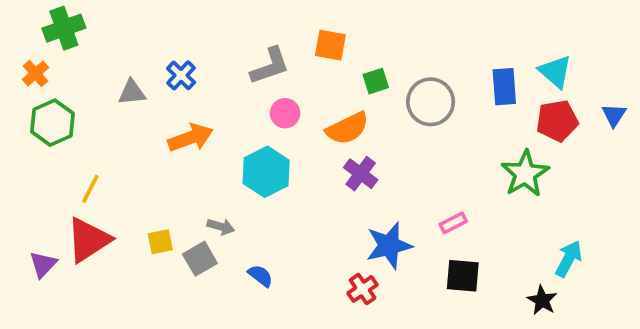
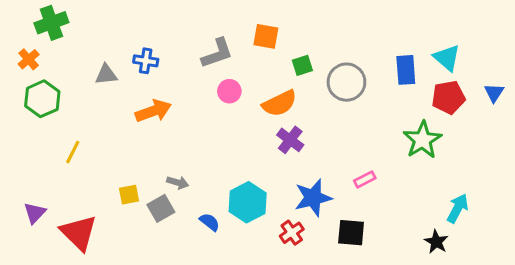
blue cross: (181, 75) -> (146, 61), turned -35
cyan hexagon: (266, 172) -> (248, 202), moved
red triangle: (88, 240) -> (79, 233), moved, turned -42
black square: (463, 276) -> (351, 233), moved

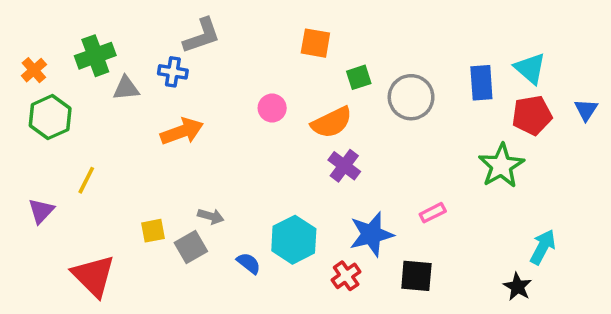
green cross: (51, 23) -> (95, 56), moved
gray L-shape: (217, 53) -> (202, 36), moved
purple triangle: (35, 213) -> (41, 211), moved

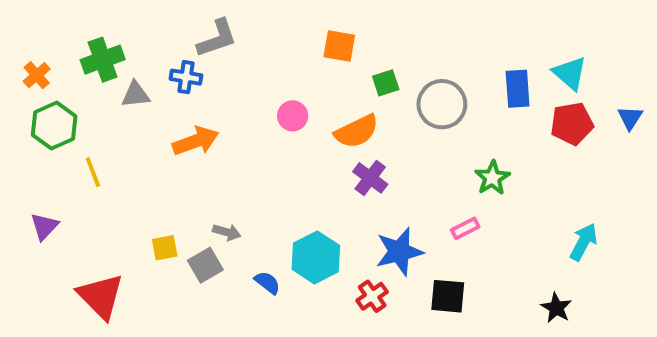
green star: (501, 166) -> (492, 178), moved, size x0.7
yellow line: (86, 180) -> (93, 172), moved, turned -48
cyan arrow: (543, 247) -> (583, 242), moved

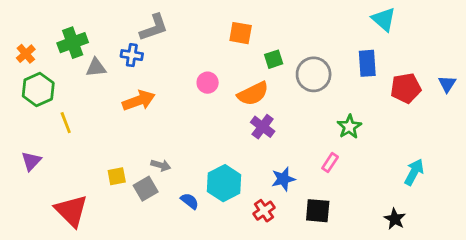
cyan triangle: (570, 73) -> (384, 19), moved
pink rectangle: (465, 228) -> (330, 162), turned -30
blue star: (399, 252) -> (283, 179), size x0.7

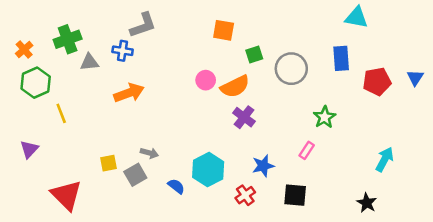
cyan triangle: (384, 19) -> (356, 17), turned -30
pink circle: (208, 83) -> (206, 80), moved

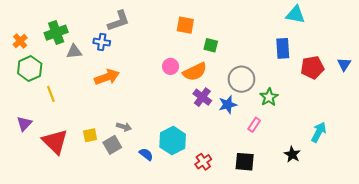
green square: (254, 55) -> (211, 45), turned 32
gray circle: (291, 69) -> (241, 79), moved
blue star: (263, 166) -> (228, 105), moved
red triangle: (66, 195) -> (55, 142), moved
black star: (367, 203) -> (292, 154), moved

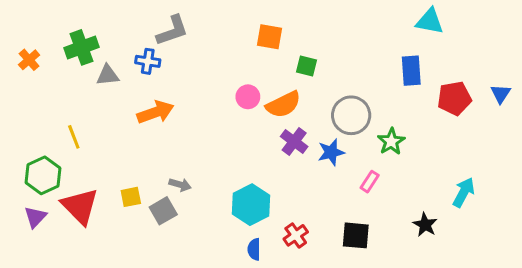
green hexagon: (30, 69) -> (43, 175), moved
purple triangle: (24, 124) -> (35, 217), moved
blue semicircle: (146, 154) -> (254, 249), moved, turned -128

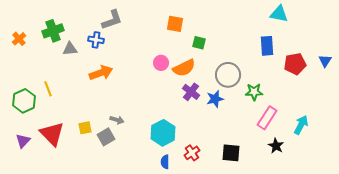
green star: (391, 141) -> (254, 92), turned 30
green hexagon: (43, 175) -> (24, 101), moved
pink rectangle: (370, 182) -> (267, 118), moved, size x1.6

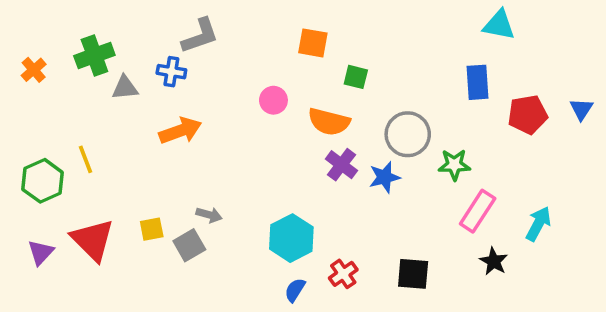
pink circle: (161, 63) -> (273, 100), moved
orange semicircle: (184, 68) -> (329, 122), turned 40
blue semicircle: (165, 162) -> (295, 290), turned 32

